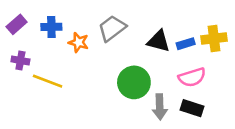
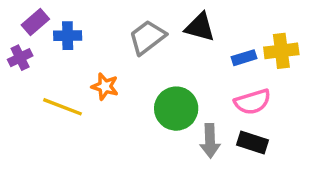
purple rectangle: (17, 24) -> (35, 22), moved
black triangle: (158, 41) -> (200, 27), moved
orange star: (78, 42) -> (105, 86), moved
purple cross: (20, 60) -> (20, 58), moved, turned -36

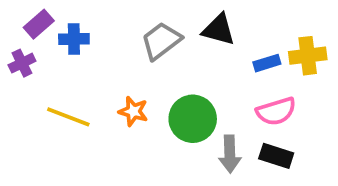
orange star: (105, 86) -> (133, 111), moved

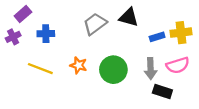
blue cross: (74, 39) -> (46, 34), moved
pink semicircle: (276, 111) -> (178, 65), moved
gray arrow: (230, 154) -> (150, 69), moved

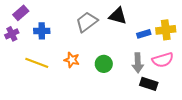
green circle: (113, 70) -> (104, 64), size x0.7

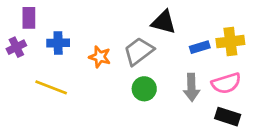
purple rectangle: (21, 13) -> (29, 18), turned -49
gray trapezoid: (87, 22) -> (139, 51), moved
orange star: (72, 60) -> (100, 57), moved
black rectangle: (149, 84) -> (228, 117), moved

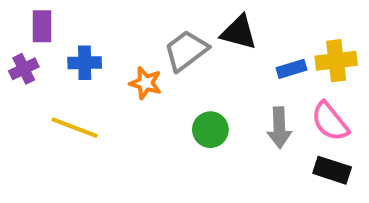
gray trapezoid: (139, 51) -> (186, 51), moved
pink semicircle: (226, 83) -> (330, 122), turned 68

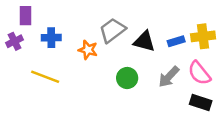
black triangle: (239, 32) -> (144, 41), moved
gray arrow: (279, 128) -> (169, 77), turned 45

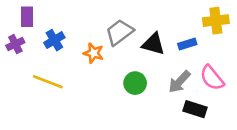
yellow cross: (203, 36) -> (216, 21), moved
blue cross: (51, 38) -> (54, 40), turned -30
black rectangle: (201, 102) -> (195, 109), moved

